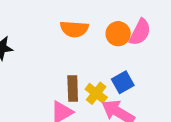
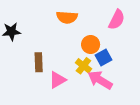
orange circle: (118, 34) -> (91, 44), moved
brown rectangle: (73, 89) -> (39, 62), moved

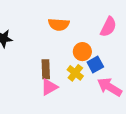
brown rectangle: (39, 62) -> (46, 69), moved
pink arrow: (100, 80) -> (110, 87), moved

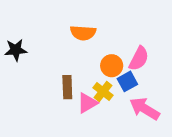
pink semicircle: (108, 27) -> (139, 59), moved
pink triangle: (49, 87) -> (87, 103), moved

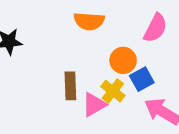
pink semicircle: (139, 59) -> (155, 28), moved

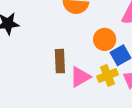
yellow cross: (113, 91) -> (107, 76), moved, turned 30

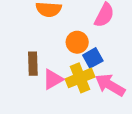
yellow cross: (107, 76) -> (80, 78), size x1.4

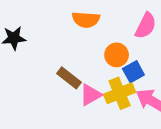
brown rectangle: (33, 64) -> (69, 78), turned -50

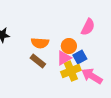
orange semicircle: (86, 20) -> (40, 43), moved
pink triangle: (90, 95) -> (64, 58), moved

